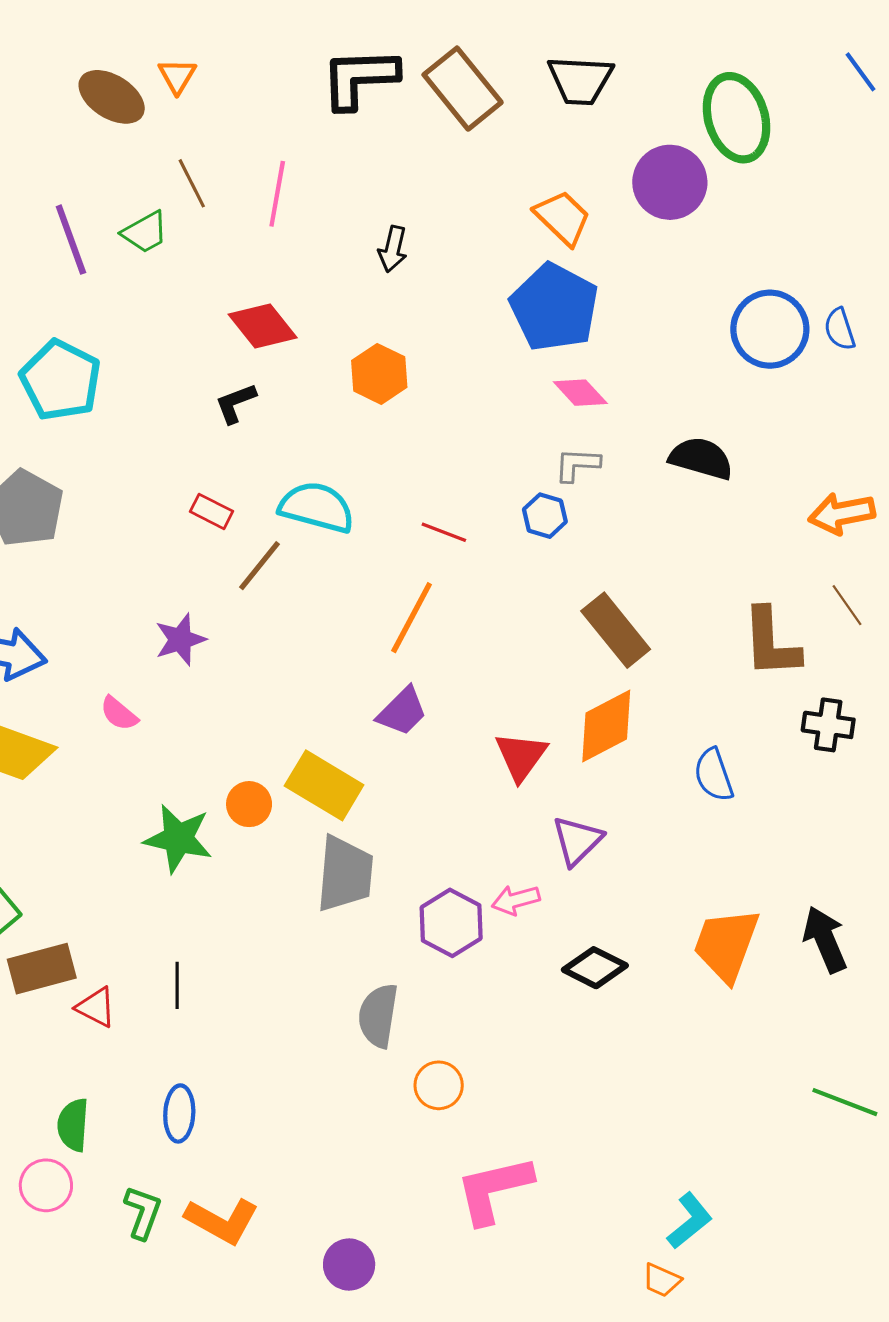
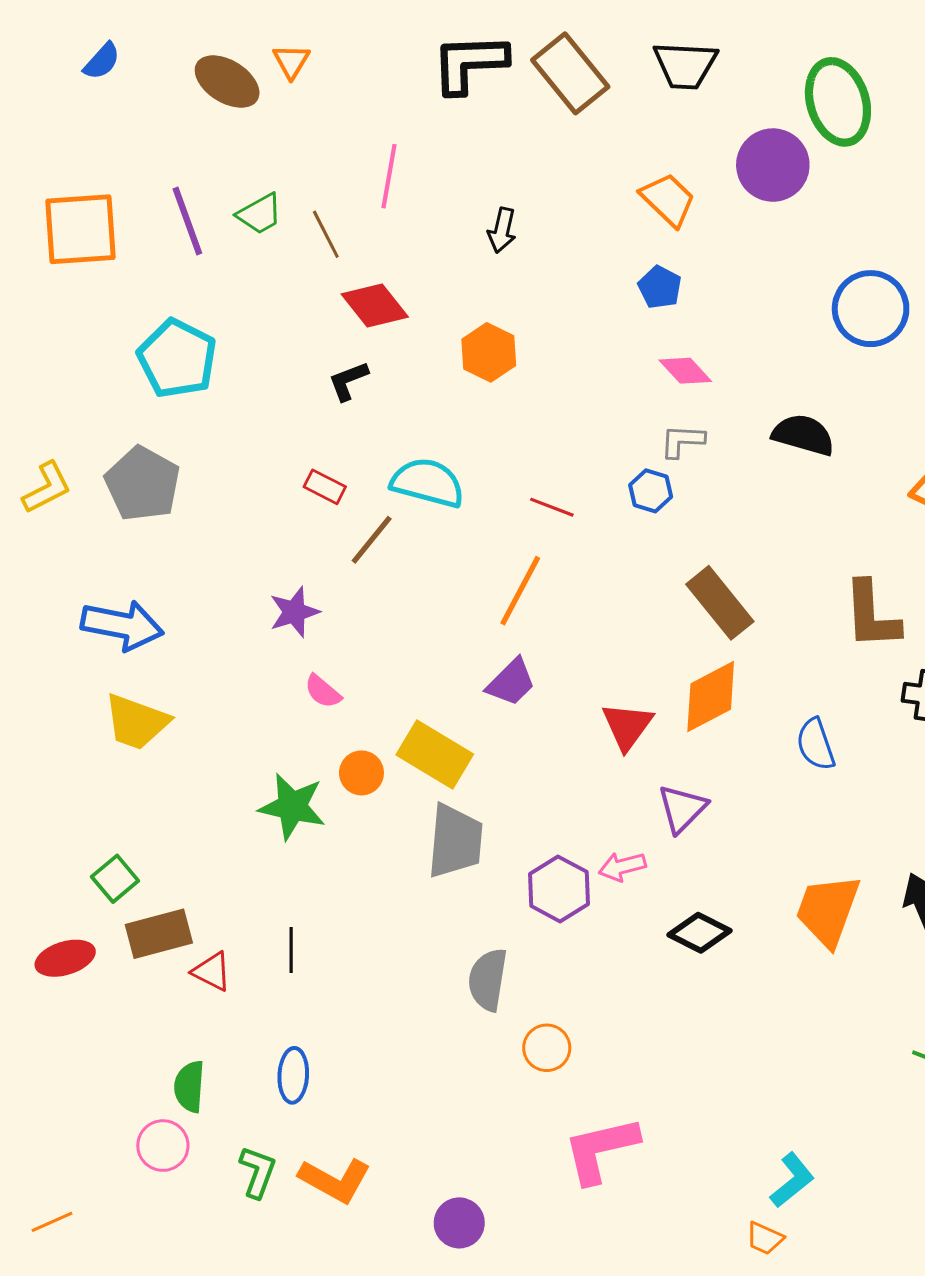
brown line: (192, 183) -> (326, 234), moved
blue pentagon: (554, 307) -> (660, 287), size x0.5
pink semicircle: (119, 713) -> (323, 691), moved

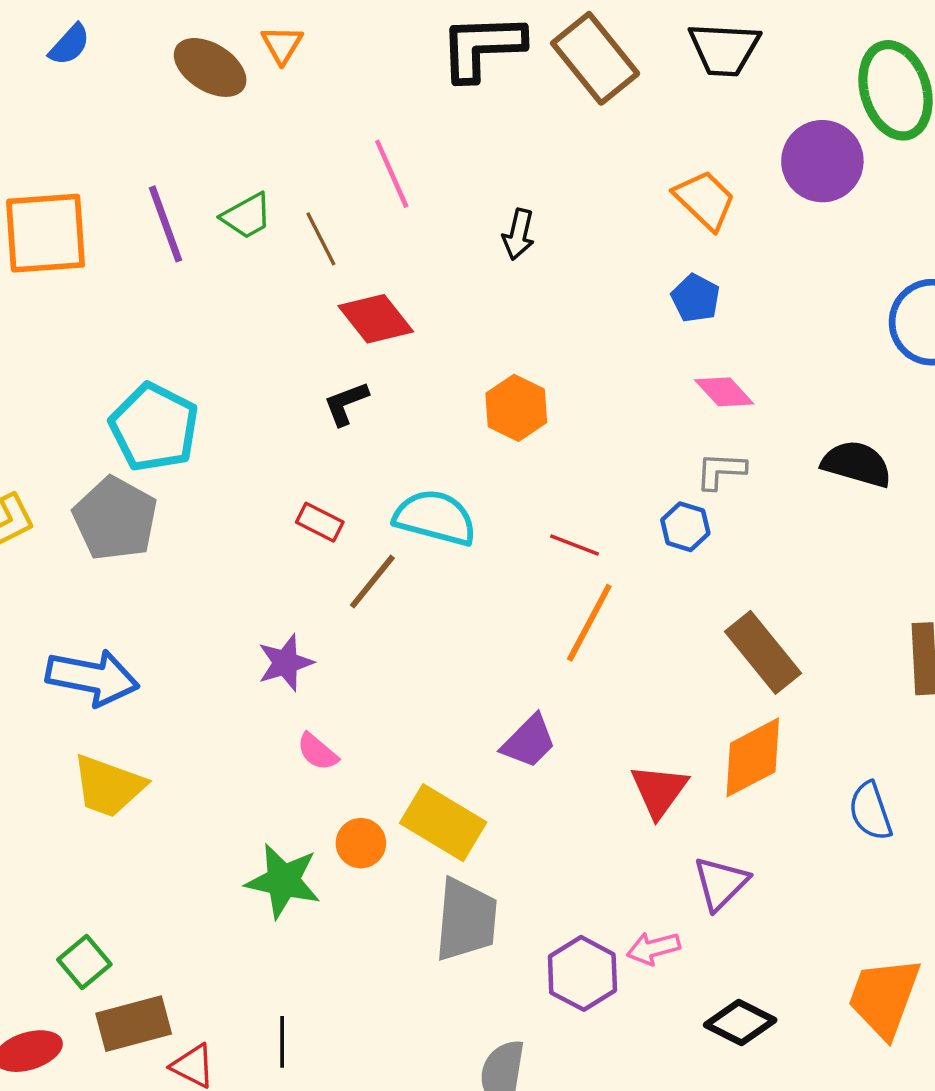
pink line: (389, 176) -> (392, 174), turned -34
orange hexagon: (489, 352) -> (516, 408), moved
cyan pentagon: (177, 358) -> (154, 427), moved
orange line: (520, 591) -> (589, 623), moved

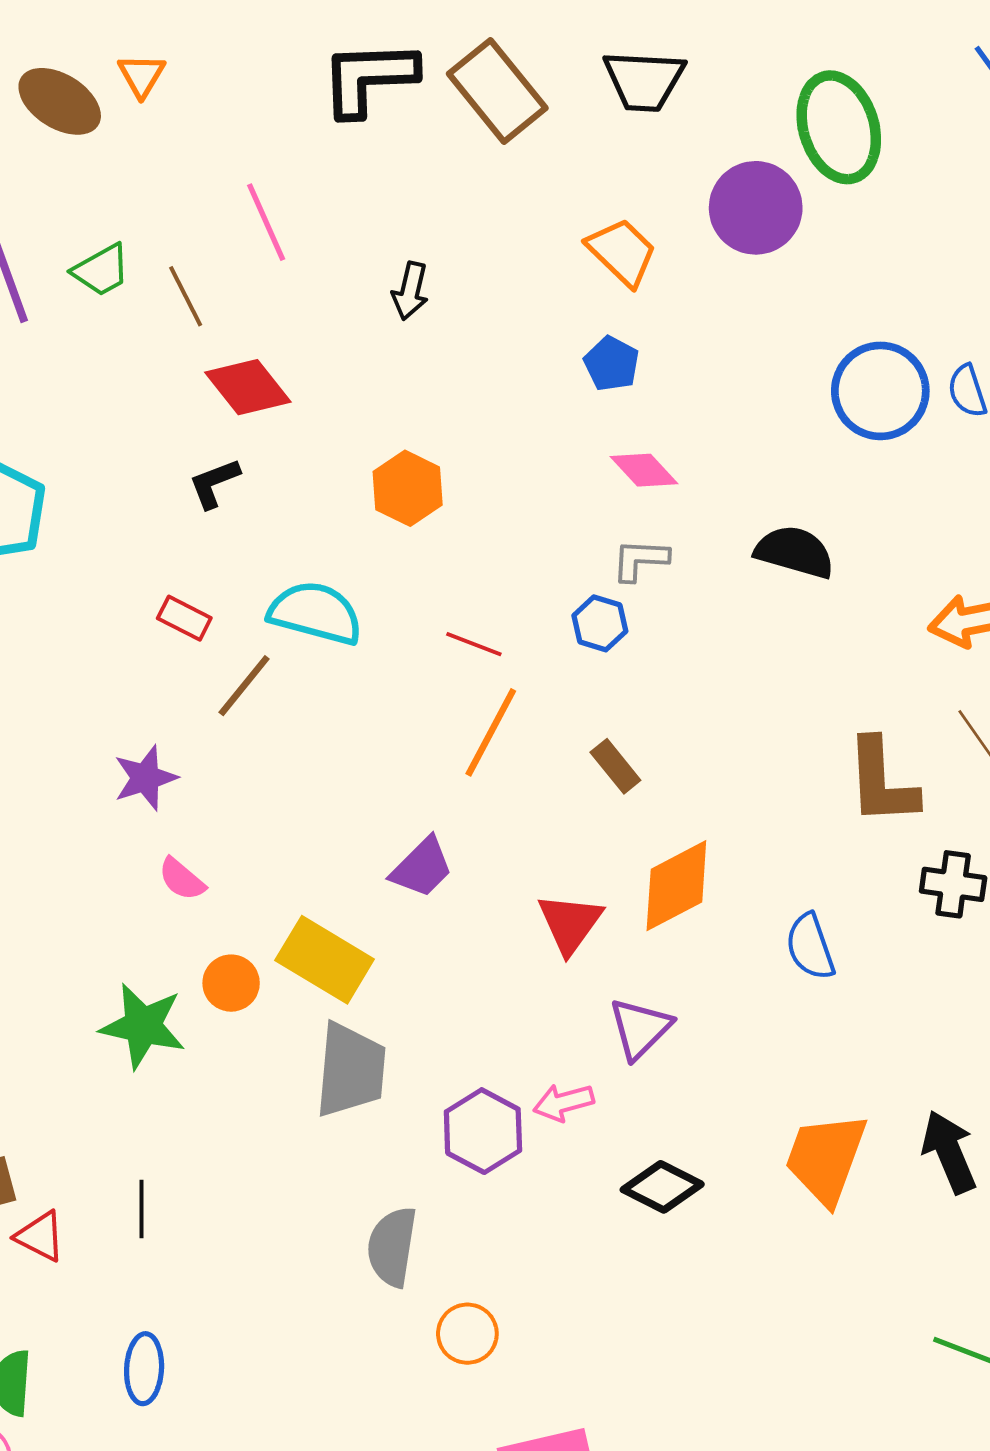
brown rectangle: (763, 652) -> (615, 766), moved, size x0.6

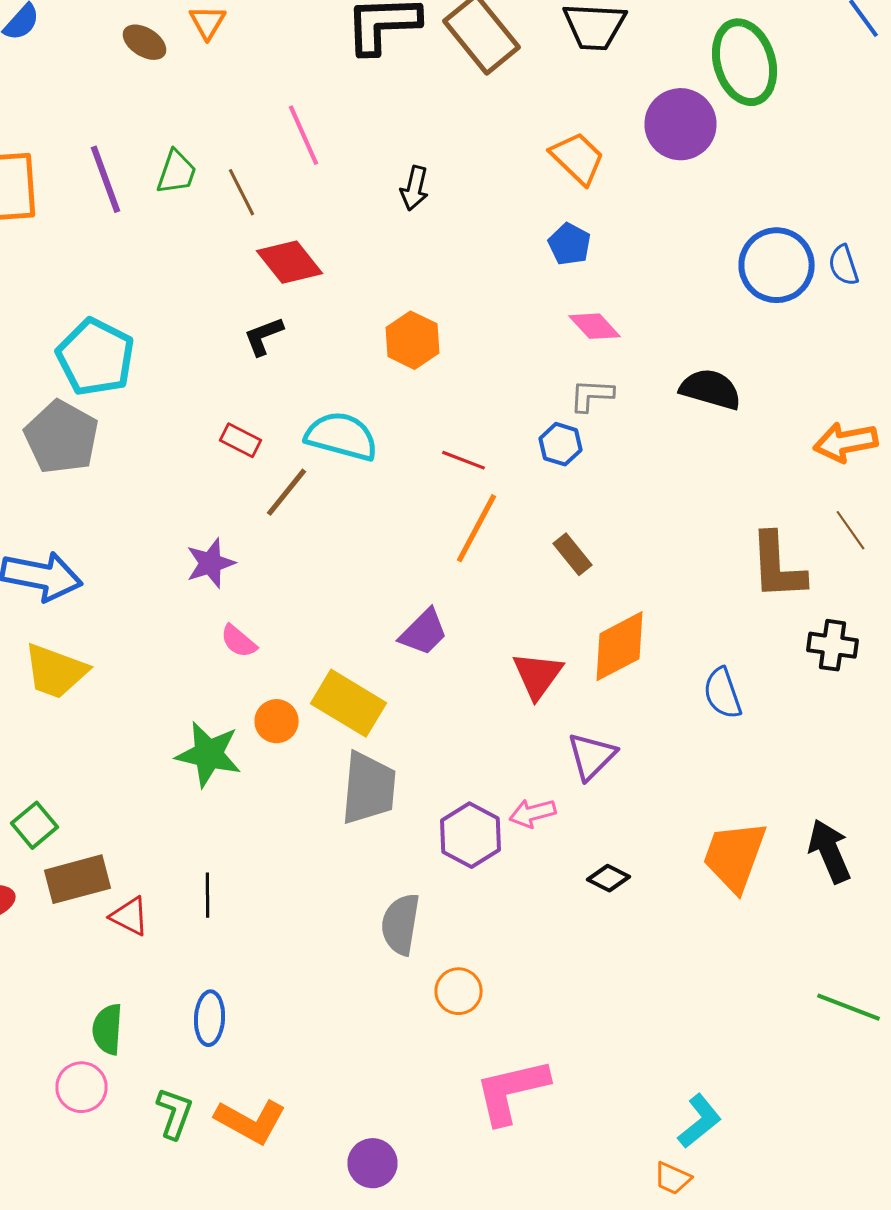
brown ellipse: (60, 101) -> (144, 42), size x0.7
green trapezoid: (101, 270) -> (176, 172), turned -42
black diamond: (662, 1187) -> (608, 878), size x0.7

